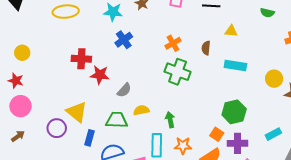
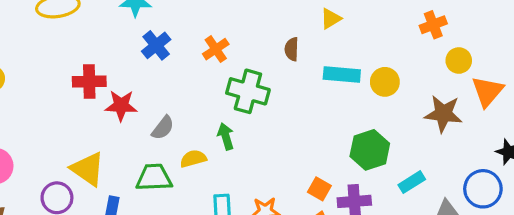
yellow triangle: (231, 31) -> (331, 19), turned -32
orange cross: (173, 43) -> (216, 49), moved
yellow circle: (274, 79) -> (385, 82), moved
green hexagon: (234, 112) -> (370, 150), moved
green arrow: (170, 120) -> (226, 136), moved

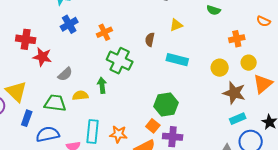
yellow circle: (385, 82) -> (220, 68), moved
green hexagon: (370, 150) -> (166, 104), moved
cyan rectangle: (412, 182) -> (238, 119), moved

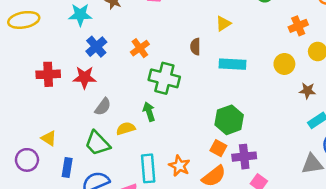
red star: (42, 57) -> (85, 77), moved
yellow triangle: (16, 92) -> (49, 138), size x0.6
brown star: (234, 93) -> (307, 91), size x0.6
green trapezoid: (55, 103) -> (97, 143), turned -130
orange star: (118, 134) -> (179, 166), turned 30

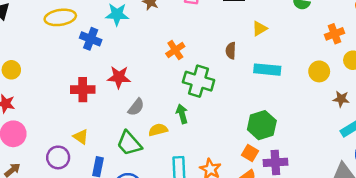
blue cross: (96, 47) -> (91, 39), moved, turned -30
red cross: (48, 74) -> (83, 90), moved

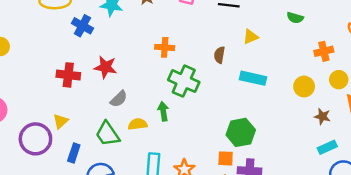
orange cross: (175, 50) -> (165, 47), turned 30
yellow triangle: (81, 137) -> (61, 121), turned 35
orange square: (250, 153) -> (226, 158), turned -35
purple circle: (58, 157) -> (35, 139), size x1.4

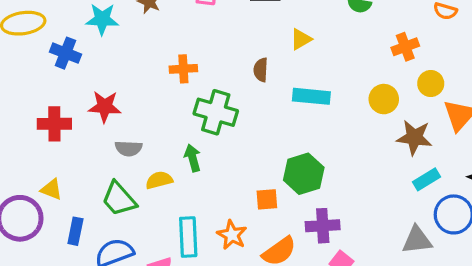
gray semicircle: (119, 99) -> (129, 148), turned 54
brown star: (322, 116) -> (414, 137), size x1.5
yellow triangle: (61, 121) -> (52, 189), turned -49
orange square: (226, 158) -> (267, 199), moved

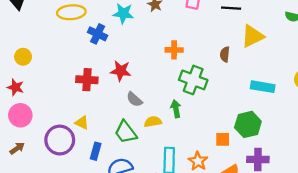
yellow triangle: (301, 39) -> (253, 36), size x1.6
cyan rectangle: (311, 96) -> (263, 87), moved
gray semicircle: (129, 148) -> (134, 99), turned 35

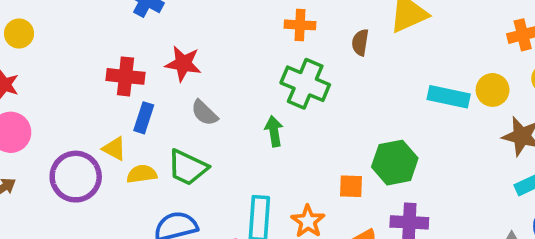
orange cross: (174, 50) -> (300, 25), moved
cyan rectangle: (263, 87) -> (449, 97), moved
yellow semicircle: (153, 122) -> (142, 174), moved
green trapezoid: (126, 132) -> (188, 167), turned -30
blue rectangle: (96, 151) -> (144, 118), moved

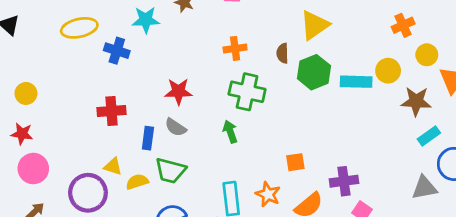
red star: (183, 64) -> (178, 91), moved
blue rectangle: (144, 118) -> (148, 138), moved
green hexagon: (395, 163) -> (314, 72), moved

